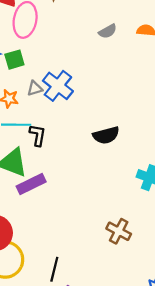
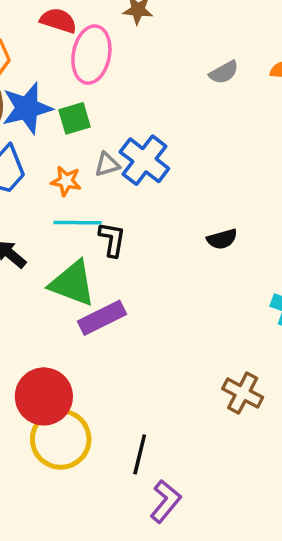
black semicircle: (106, 135) -> (222, 239), size x0.7

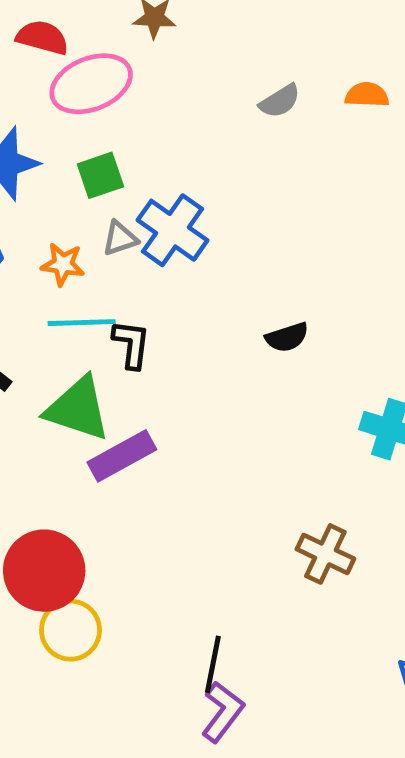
pink ellipse: (91, 55) -> (91, 84), turned 60
green square: (74, 118) -> (100, 175), moved
yellow circle: (61, 439) -> (70, 630), size x0.7
black line: (140, 454) -> (213, 664), moved

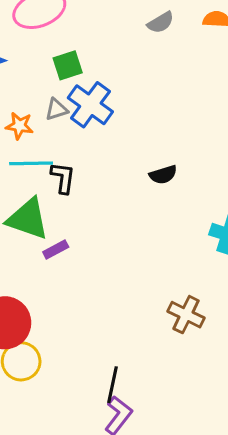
green square: (100, 175) -> (68, 65), moved
purple rectangle: (122, 456) -> (56, 250), size x0.6

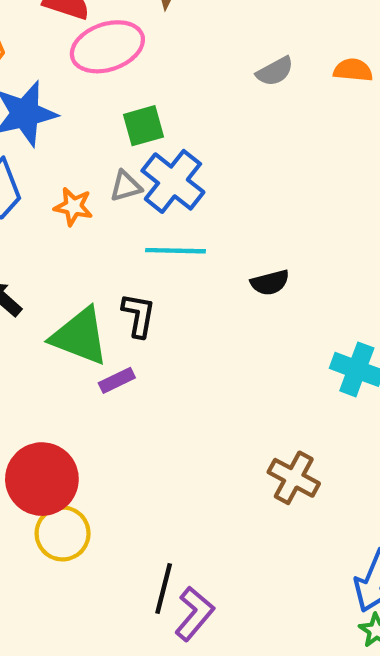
cyan line: (31, 163) -> (176, 251), moved
black L-shape: (63, 178) -> (139, 315), moved
black line: (112, 385) -> (164, 589), moved

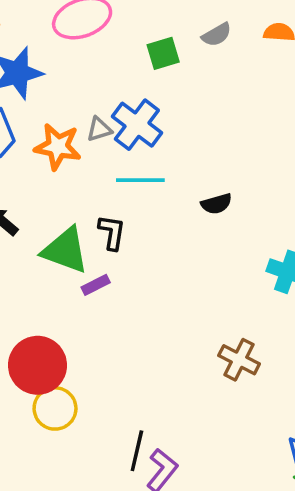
green square: (144, 126) -> (163, 53), moved
orange star: (73, 207) -> (58, 147), size x1.5

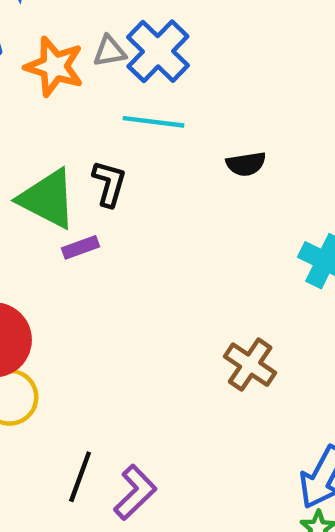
black line: (137, 451) -> (80, 477), moved

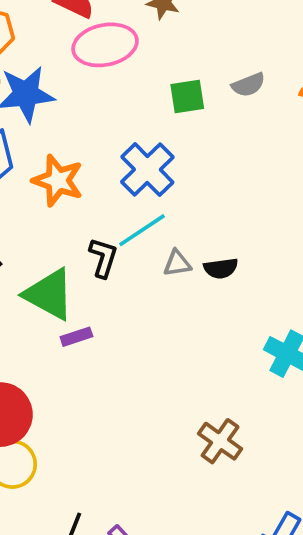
gray triangle: (109, 51) -> (177, 263), moved
cyan line: (153, 122) -> (142, 230), turned -42
black L-shape: (109, 184) -> (103, 258), moved

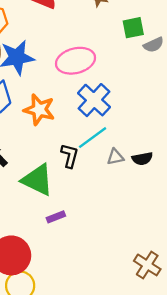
pink ellipse: (105, 45) -> (76, 61), moved
green square: (187, 96) -> (133, 28), moved
purple rectangle: (76, 337) -> (56, 217), moved

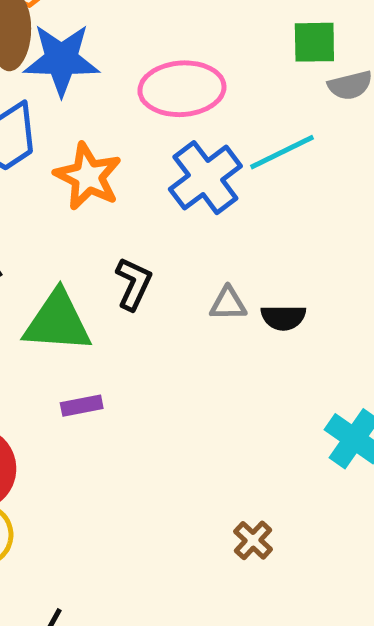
cyan line: (93, 138) -> (282, 152), moved
green triangle: (37, 180) -> (57, 322), turned -32
brown cross: (147, 265) -> (253, 540), size x0.7

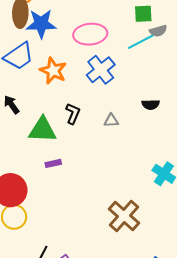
cyan line: (282, 152) -> (141, 42), moved
black semicircle: (283, 317) -> (151, 105), moved
brown cross: (253, 540) -> (124, 216), size x2.0

